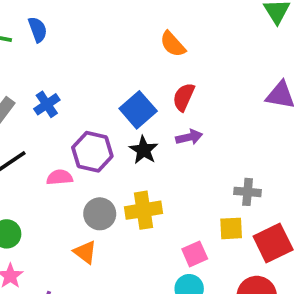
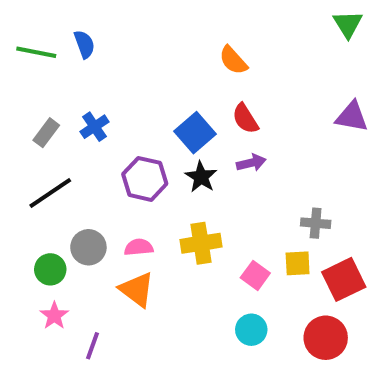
red semicircle: (184, 97) -> (245, 119), turned -56
pink semicircle: (60, 177) -> (139, 247), moved
gray circle: (100, 214) -> (88, 247), moved
orange triangle: (85, 252) -> (137, 289), size x1.4
pink square: (195, 254) -> (255, 275), moved, turned -30

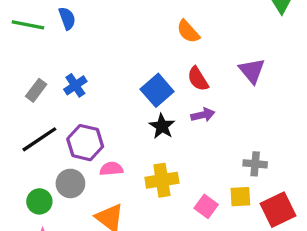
purple triangle: (352, 117) -> (252, 71), moved, turned 40
purple hexagon: (145, 179) -> (85, 143), moved
pink semicircle: (139, 247) -> (111, 169), moved

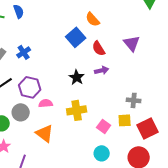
blue square: (157, 90) -> (76, 37), moved

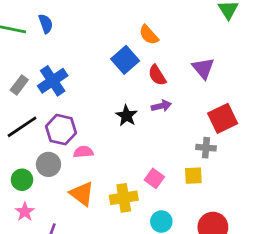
blue cross: (24, 52) -> (53, 81), size x1.5
yellow cross: (77, 110) -> (124, 198), moved
pink square: (104, 126) -> (154, 178), moved
red square: (148, 128) -> (223, 118), moved

